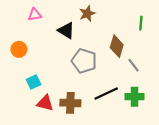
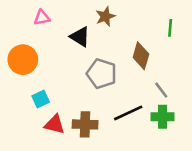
orange circle: (19, 49) -> (23, 60), size x1.5
gray line: (133, 65) -> (161, 90), moved

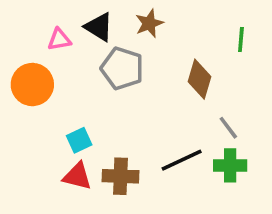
pink triangle: (42, 18) -> (59, 40), moved
black triangle: (80, 37) -> (99, 27), moved
gray pentagon: (102, 74) -> (122, 68), moved
cyan square: (41, 99) -> (79, 140), moved

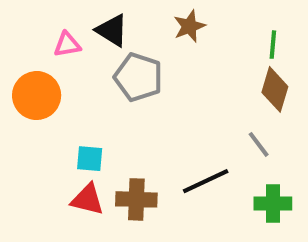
brown star: (149, 23) -> (189, 26), moved
brown diamond: (200, 79) -> (275, 89), moved
cyan square: (79, 140) -> (90, 159), turned 30
green cross: (230, 165) -> (273, 203), moved

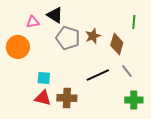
brown star: (189, 26) -> (93, 36), moved
brown diamond: (275, 89) -> (117, 44), moved
black line: (206, 181) -> (98, 75), moved

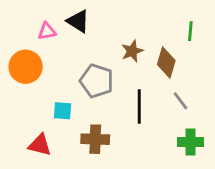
gray pentagon: (68, 38) -> (97, 81), moved
black line: (98, 75) -> (139, 107), turned -65
red triangle: (43, 98) -> (40, 145), moved

